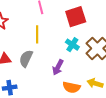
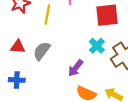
yellow line: (37, 34) -> (47, 14), moved

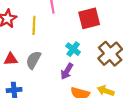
cyan cross: (97, 46) -> (73, 49), moved

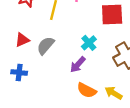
red triangle: (11, 59) -> (22, 40), turned -32

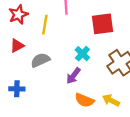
red triangle: (22, 40) -> (17, 46), moved
gray semicircle: (46, 46) -> (40, 60), turned 30

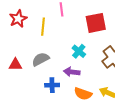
red triangle: (17, 46) -> (15, 65), moved, turned 32
purple arrow: (73, 76) -> (72, 72), turned 63
blue cross: (17, 89) -> (52, 85), moved

